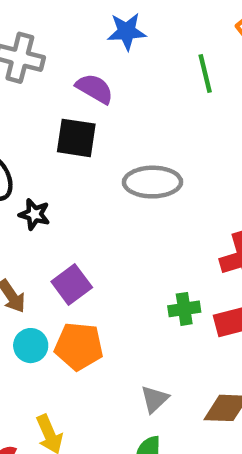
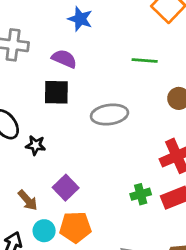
blue star: (127, 31) -> (80, 19), turned 30
green line: (205, 73) -> (145, 61), moved, turned -65

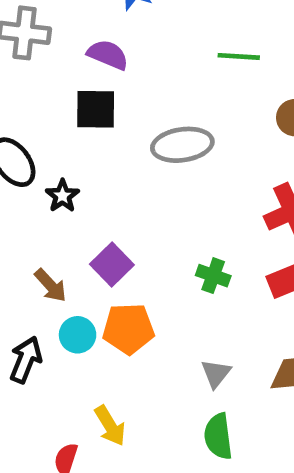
black star: (36, 145) -> (62, 196), turned 30
green cross: (141, 194) -> (213, 276), moved, turned 36

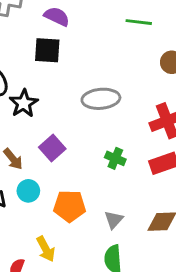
gray ellipse: (182, 145) -> (101, 99), moved
black star: (62, 196) -> (24, 103), size x1.4
orange pentagon: (128, 329) -> (70, 206), moved

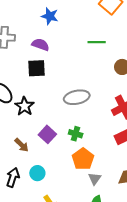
green cross: (115, 158) -> (76, 134), moved
cyan circle: (28, 191) -> (37, 173), moved
orange pentagon: (70, 206) -> (83, 159), moved, turned -30

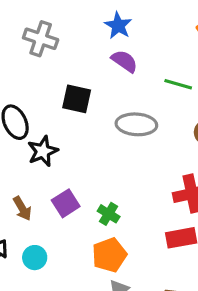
purple semicircle: (40, 45) -> (124, 61), moved
gray ellipse: (77, 97) -> (136, 124), moved

